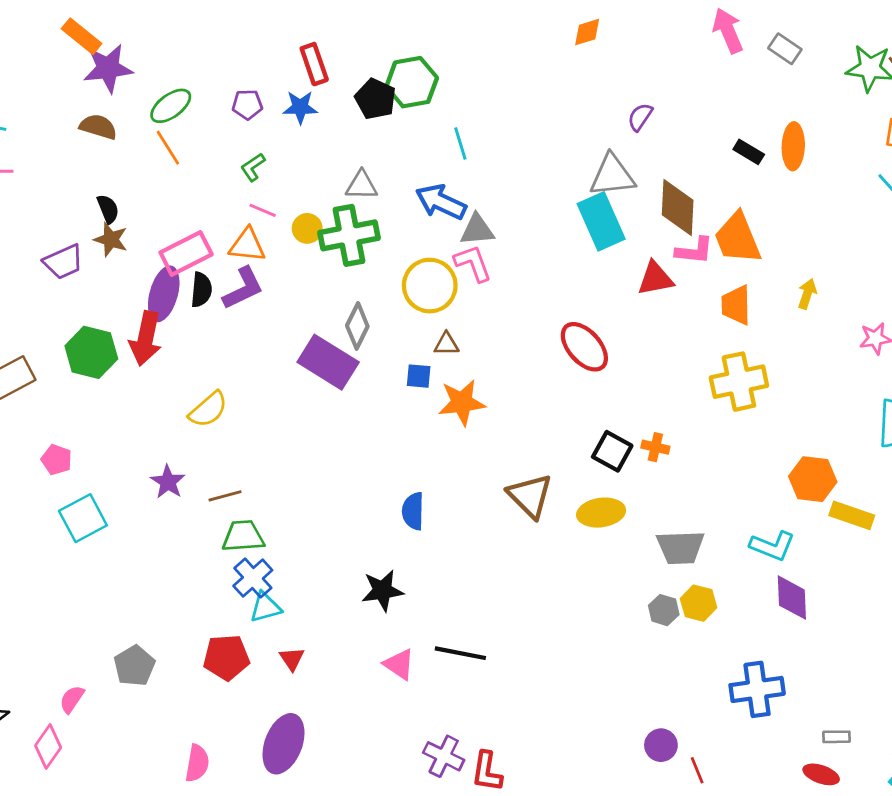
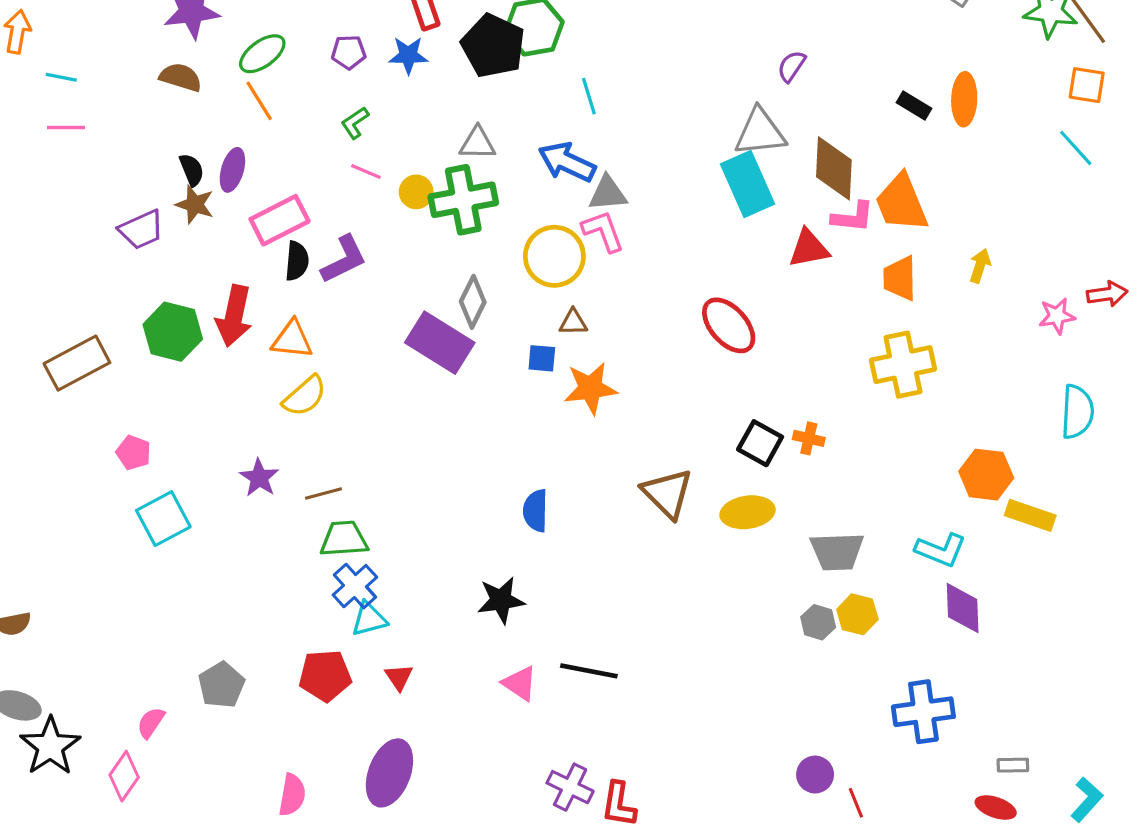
black pentagon: (375, 99) -> (493, 46), size x1.4
orange triangle: (247, 245) -> (292, 340), moved
purple ellipse: (164, 294) -> (232, 170), moved, size x0.7

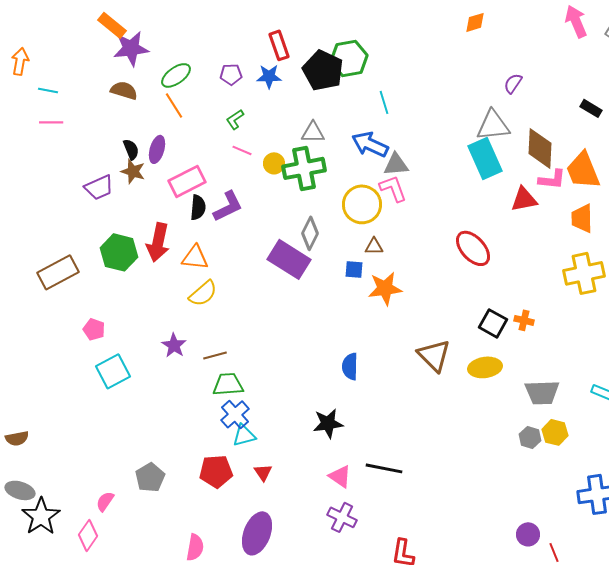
purple cross: (570, 787) -> (342, 517), moved

